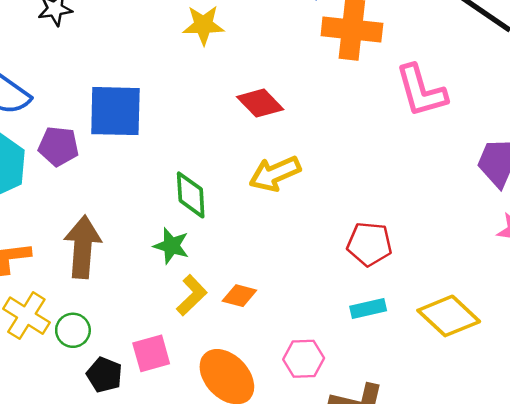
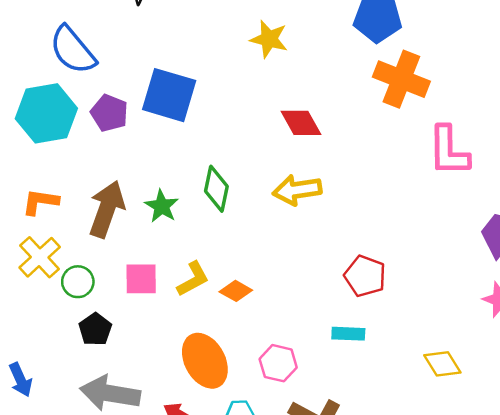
green star: (171, 246) -> (162, 206), moved
yellow diamond: (449, 316) -> (442, 364), moved, size x0.7
pink square: (151, 353) -> (141, 279), moved

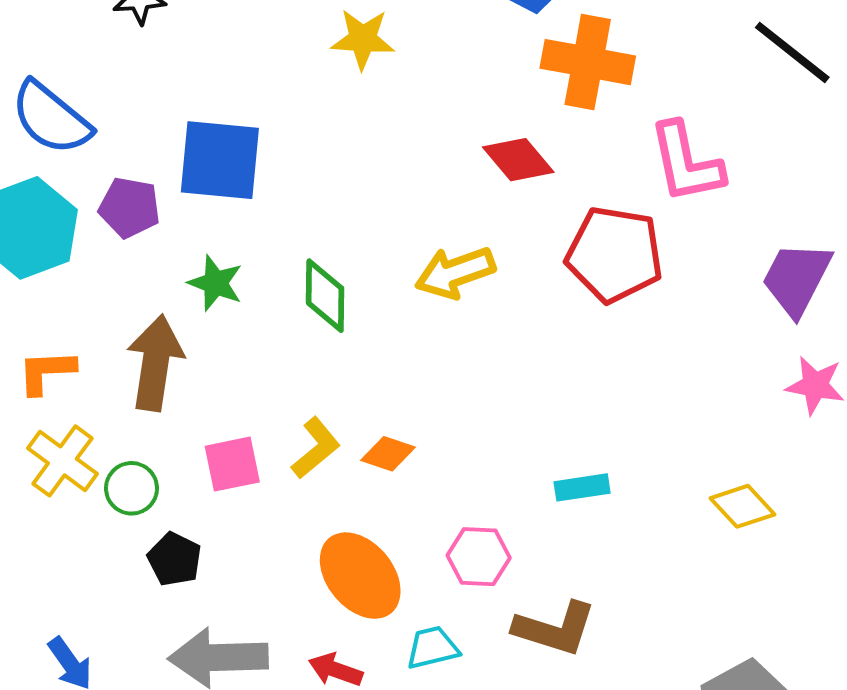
red diamond: (301, 123) -> (518, 160), moved
green star: (162, 206) -> (215, 283), moved
red pentagon: (365, 276) -> (615, 254), moved, size x1.4

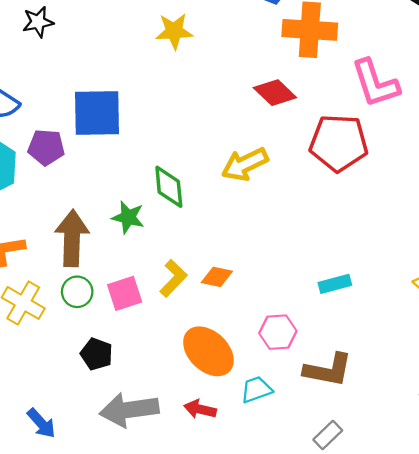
green star: (215, 283) -> (128, 217), moved
green circle: (132, 488) -> (77, 292), moved

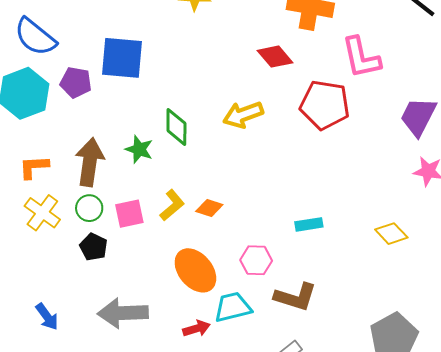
black pentagon: (97, 354) -> (94, 247), moved
cyan trapezoid: (256, 390) -> (233, 307), size x1.4
red arrow: (200, 409) -> (196, 328), moved, turned 144

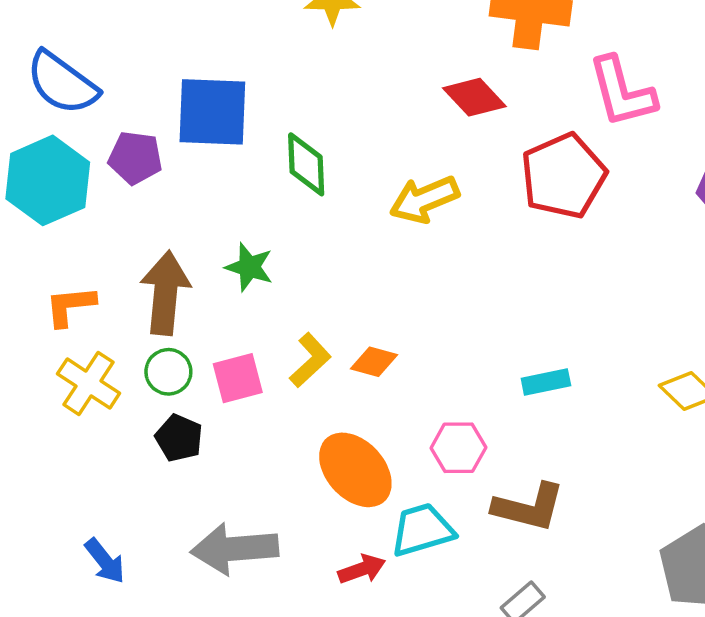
red pentagon: (325, 105) -> (563, 176), turned -30
green diamond: (176, 127) -> (306, 164), moved

